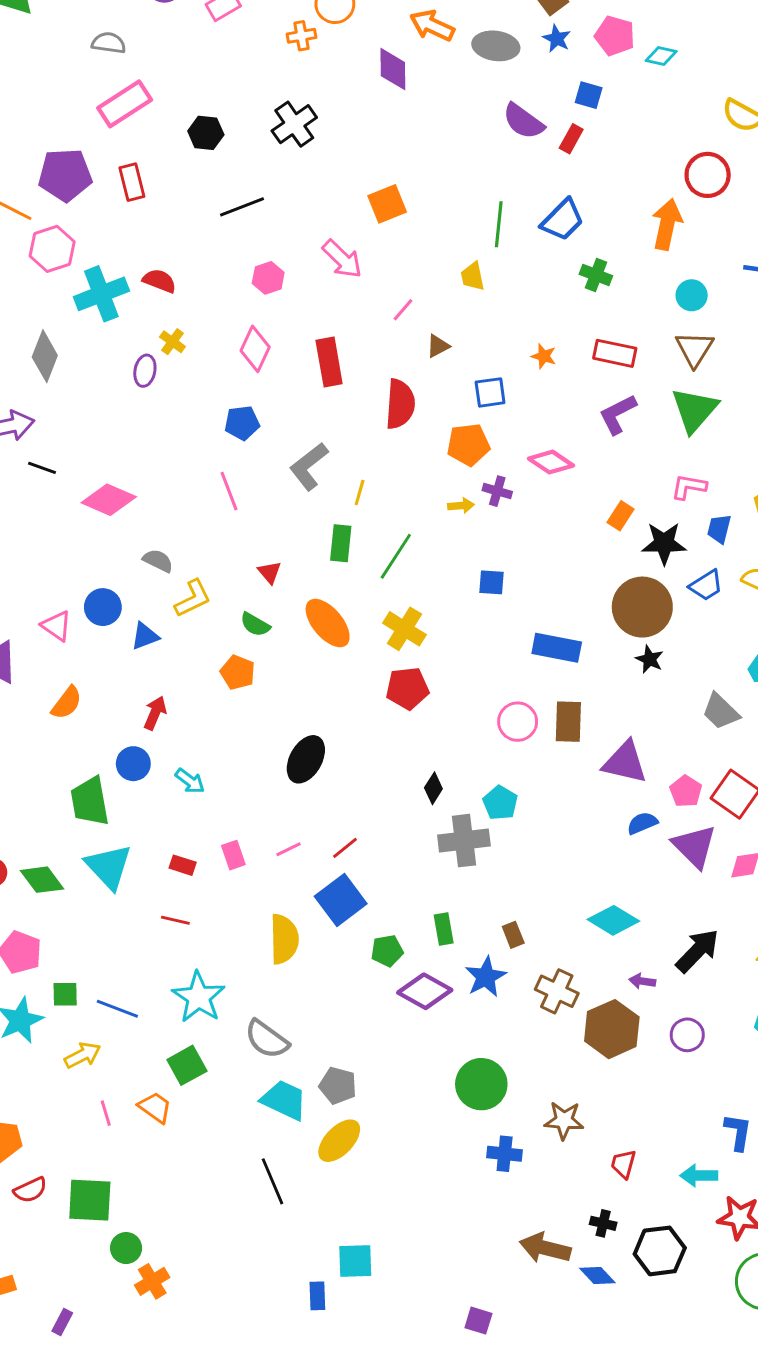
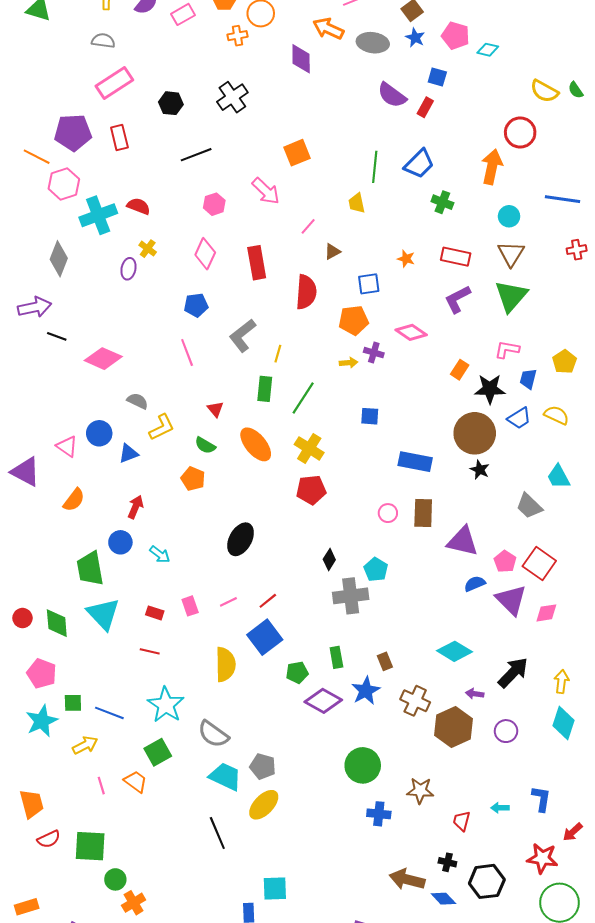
pink circle: (518, 722) -> (388, 513), size x0.7
green diamond: (42, 880) -> (57, 623), turned 32
cyan arrow: (699, 1176) -> (500, 808), moved, size x0.7

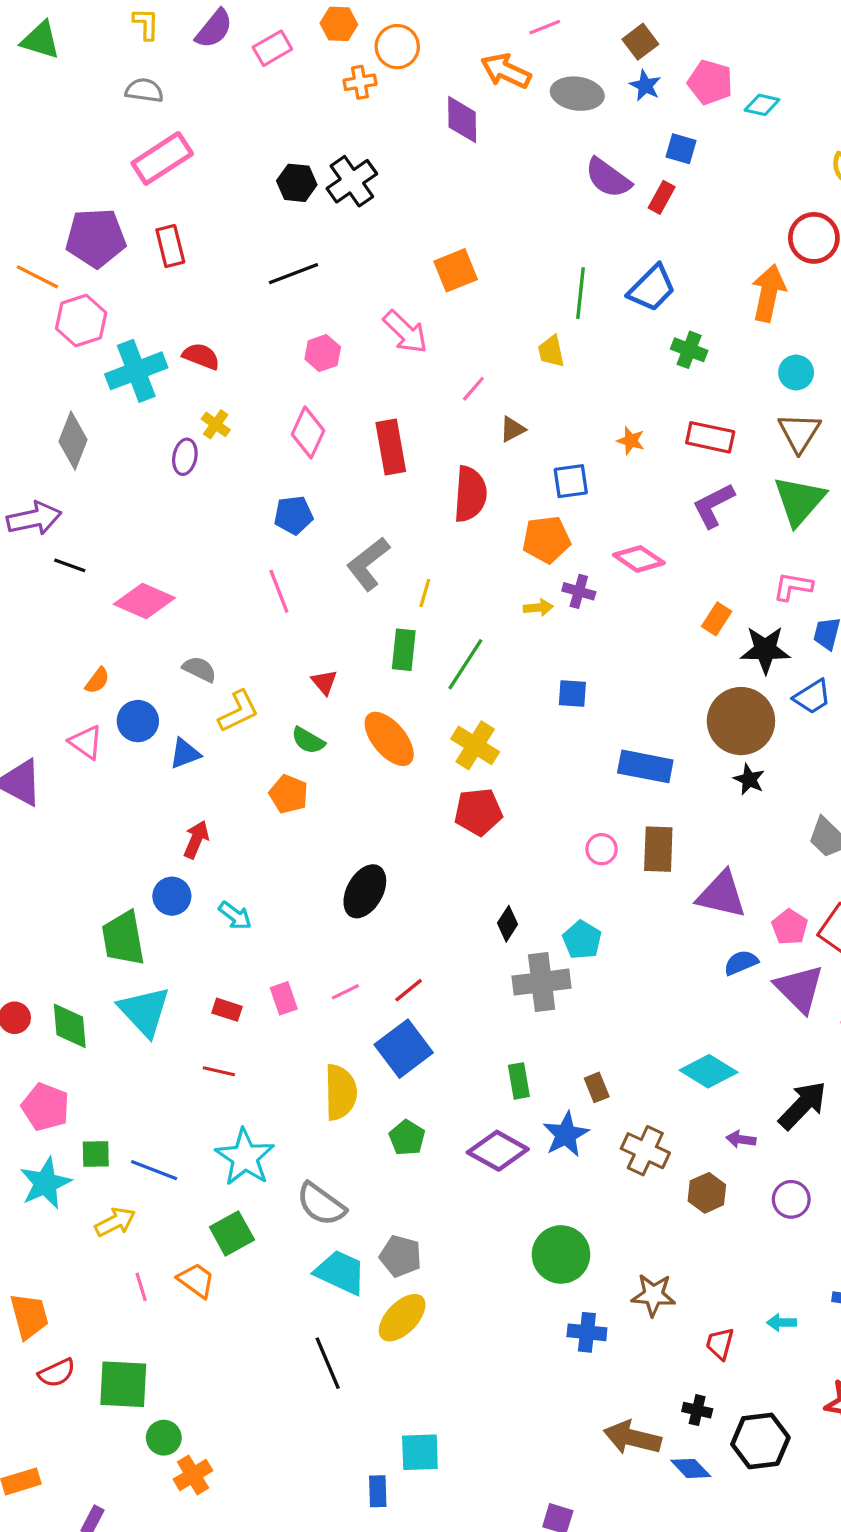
black hexagon: (171, 103) -> (297, 183), moved
orange semicircle: (74, 500) -> (97, 681), moved, size x0.7
green pentagon: (297, 673) -> (407, 1138), moved, turned -30
brown hexagon: (454, 727) -> (707, 1193), size x0.6

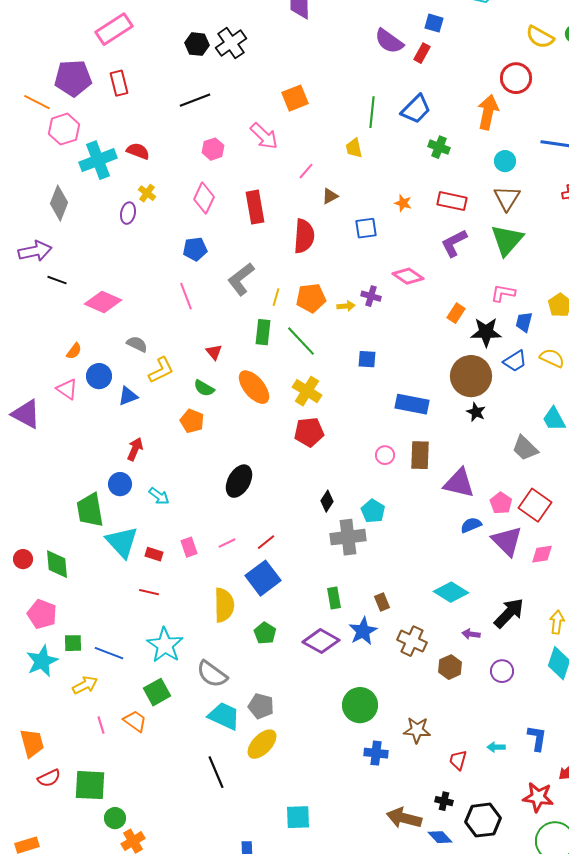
orange pentagon: (546, 539) -> (311, 298), moved
green line: (465, 664) -> (301, 341), turned -76
cyan triangle: (144, 1011) -> (122, 542), moved
cyan square: (420, 1452) -> (298, 817), moved

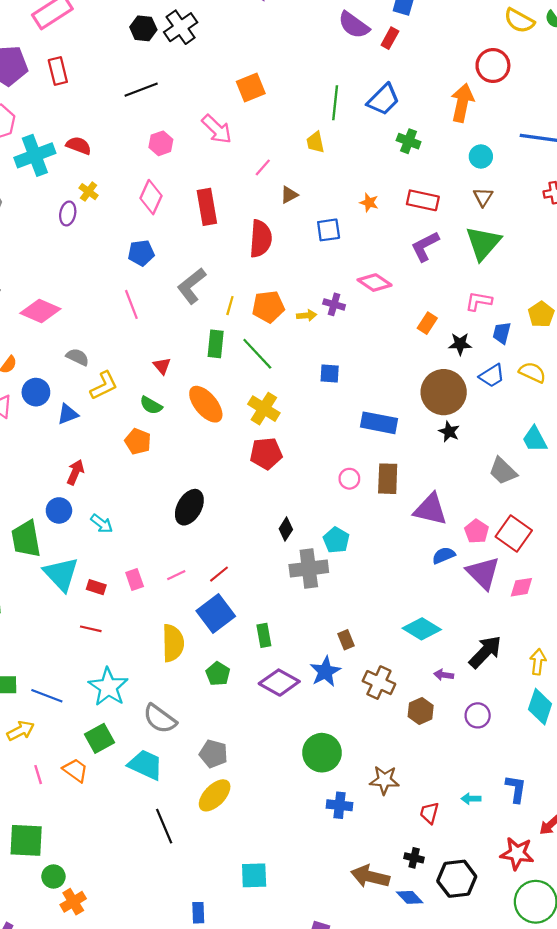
brown triangle: (507, 198) -> (483, 197), size x0.7
black star: (486, 332) -> (460, 344), size x0.7
green rectangle: (334, 598) -> (264, 635), moved
cyan trapezoid: (224, 716) -> (146, 765), moved

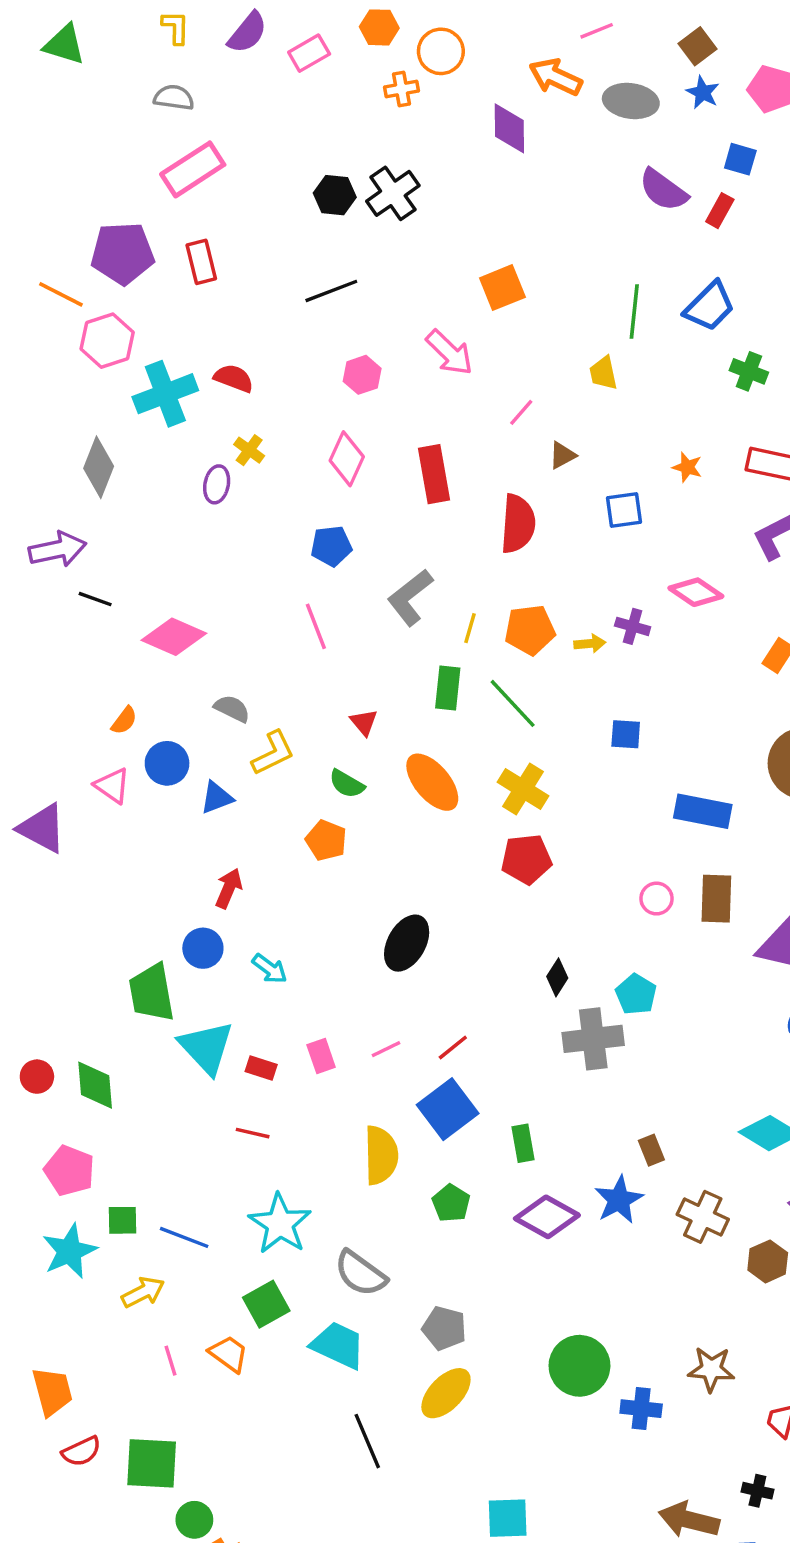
green circle: (322, 753) -> (579, 1366), moved

